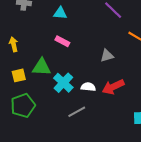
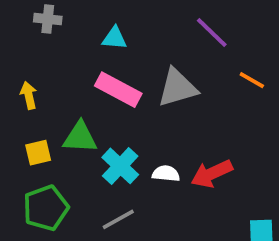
pink rectangle: (62, 41) -> (118, 90), size x1.6
gray triangle: (107, 56) -> (177, 88), moved, size x1.6
gray line: (77, 112) -> (118, 219), moved

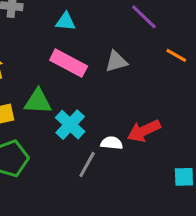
gray triangle: (177, 88) -> (116, 62), size x0.7
white semicircle: (166, 174) -> (112, 143), moved
gray line: (118, 219) -> (87, 165), moved, turned -32

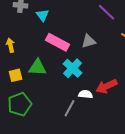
cyan triangle: (66, 22) -> (43, 15), moved, turned 48
cyan cross: (70, 125) -> (73, 68), moved

